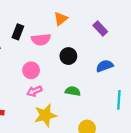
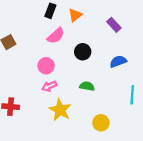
black rectangle: (18, 32) -> (50, 11), moved
pink semicircle: (41, 40) -> (56, 36), turned -36
yellow star: (45, 115) -> (60, 110), turned -30

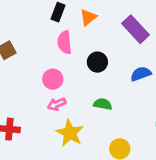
purple rectangle: (114, 25) -> (136, 29), size x1.5
pink semicircle: (56, 36) -> (65, 42), turned 126

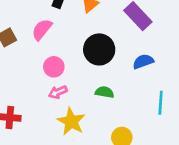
pink semicircle: (65, 42) -> (42, 29), moved, turned 45
black circle: (97, 62) -> (99, 49), size x1.5

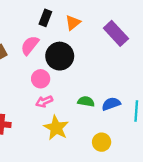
black circle: (99, 49) -> (60, 56), moved
blue semicircle: (143, 61) -> (111, 104), moved

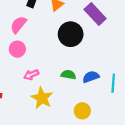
black circle: (60, 56) -> (71, 34), moved
pink circle: (41, 79) -> (17, 49), moved

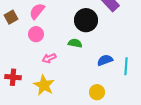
green semicircle: (68, 75) -> (75, 43), moved
yellow star: (42, 98) -> (44, 85), moved

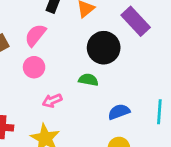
blue semicircle: (105, 60) -> (119, 112), moved

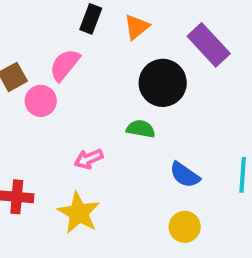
pink circle: (34, 67) -> (41, 101), moved
blue semicircle: (119, 112) -> (185, 175), turned -125

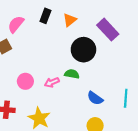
pink semicircle: (65, 65) -> (16, 24), moved
pink circle: (41, 101) -> (25, 81), moved
pink arrow: (89, 159) -> (52, 82), moved

